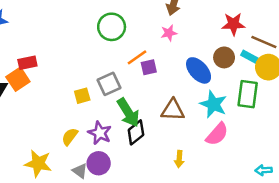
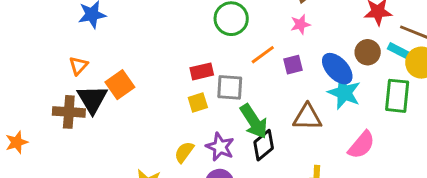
red rectangle: (27, 63) -> (202, 71), moved
purple square: (149, 67) -> (293, 65), moved
gray square: (109, 84) -> (230, 87), turned 30
cyan star: (213, 104) -> (344, 93), moved

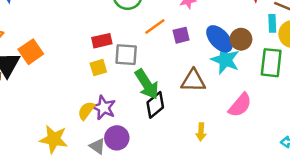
cyan rectangle: (398, 50) -> (272, 23), turned 60
brown circle: (368, 52) -> (241, 39), moved
purple star: (220, 147) -> (104, 108), moved

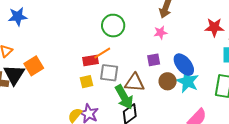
orange line: (155, 26) -> (102, 53), moved
brown circle: (241, 39) -> (168, 81), moved
brown triangle: (193, 81) -> (135, 83), moved

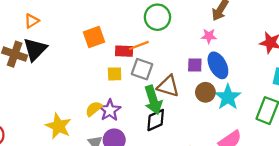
blue ellipse: (184, 65) -> (218, 65), moved
orange square: (34, 66) -> (94, 37), moved

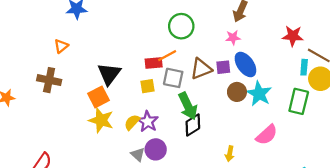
orange square: (94, 37) -> (98, 97), moved
black triangle: (35, 49) -> (109, 74), moved
brown triangle: (168, 86) -> (201, 69), moved, turned -30
yellow star: (58, 126) -> (101, 120), moved

